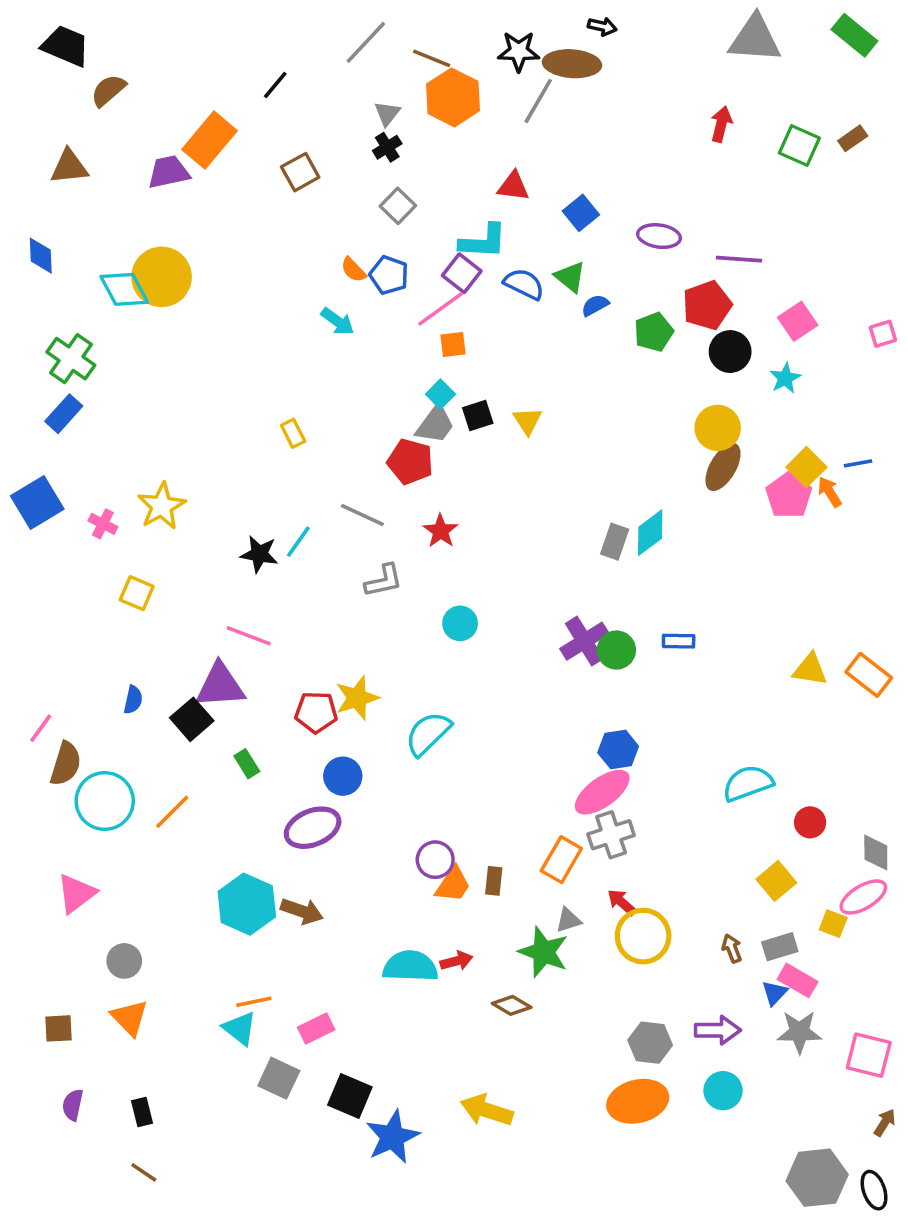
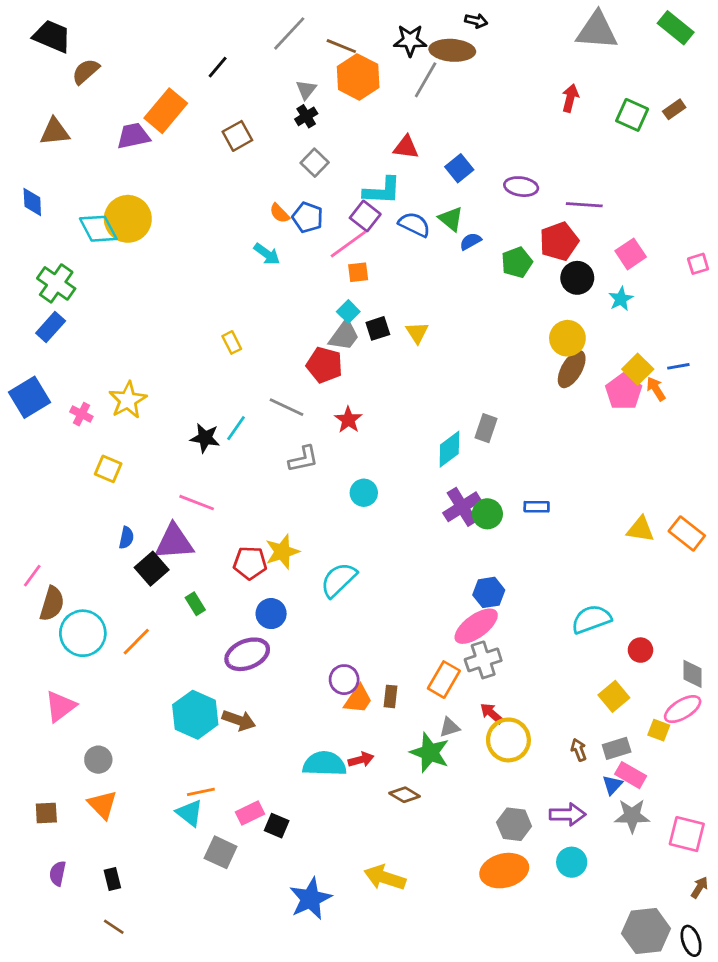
cyan diamond: (650, 533) -> (449, 449), moved
blue semicircle: (133, 700) -> (126, 538), moved
black square: (350, 1096) -> (277, 826), moved, size x0.7

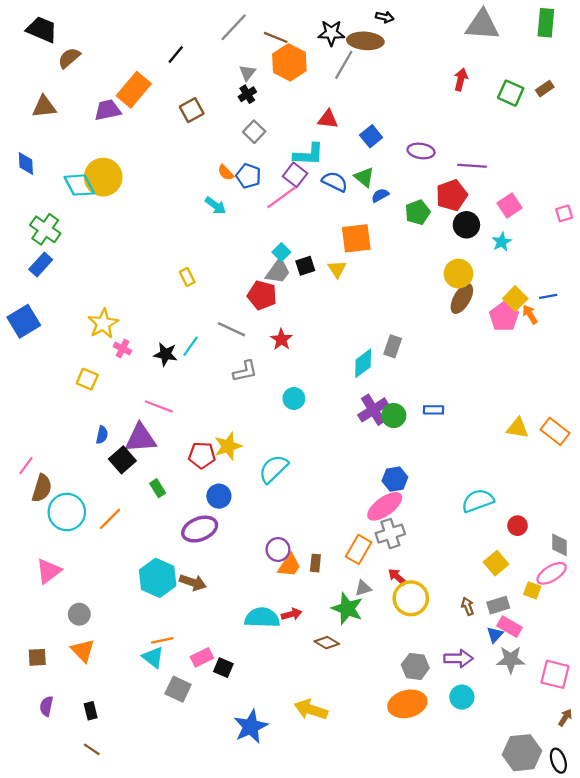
green rectangle: (676, 28) -> (546, 23), turned 56
orange square: (358, 272) -> (356, 238), moved, size x1.8
pink cross: (81, 414) -> (122, 349), moved

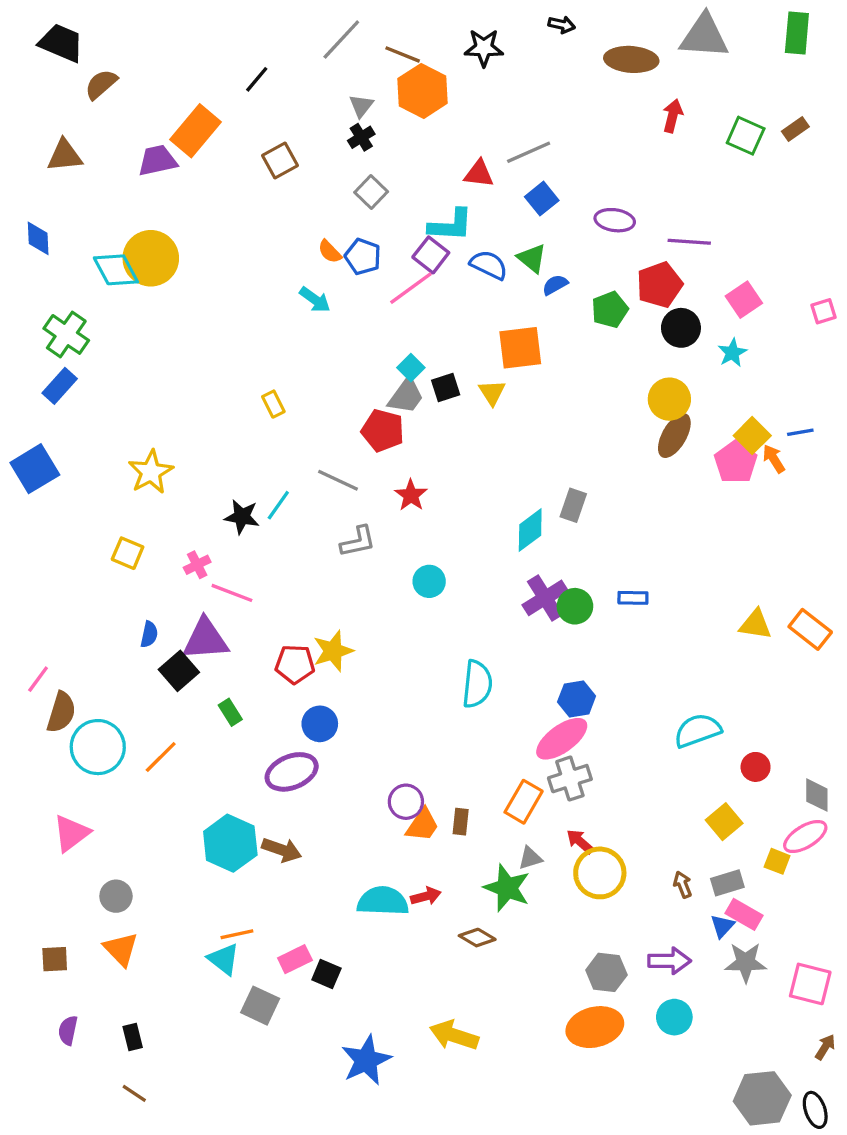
brown ellipse: (365, 41) -> (631, 59), moved
gray line: (344, 65) -> (529, 152), moved, turned 36
pink cross: (122, 349) -> (197, 565), moved, turned 36
cyan semicircle: (273, 469) -> (477, 684), moved, turned 140

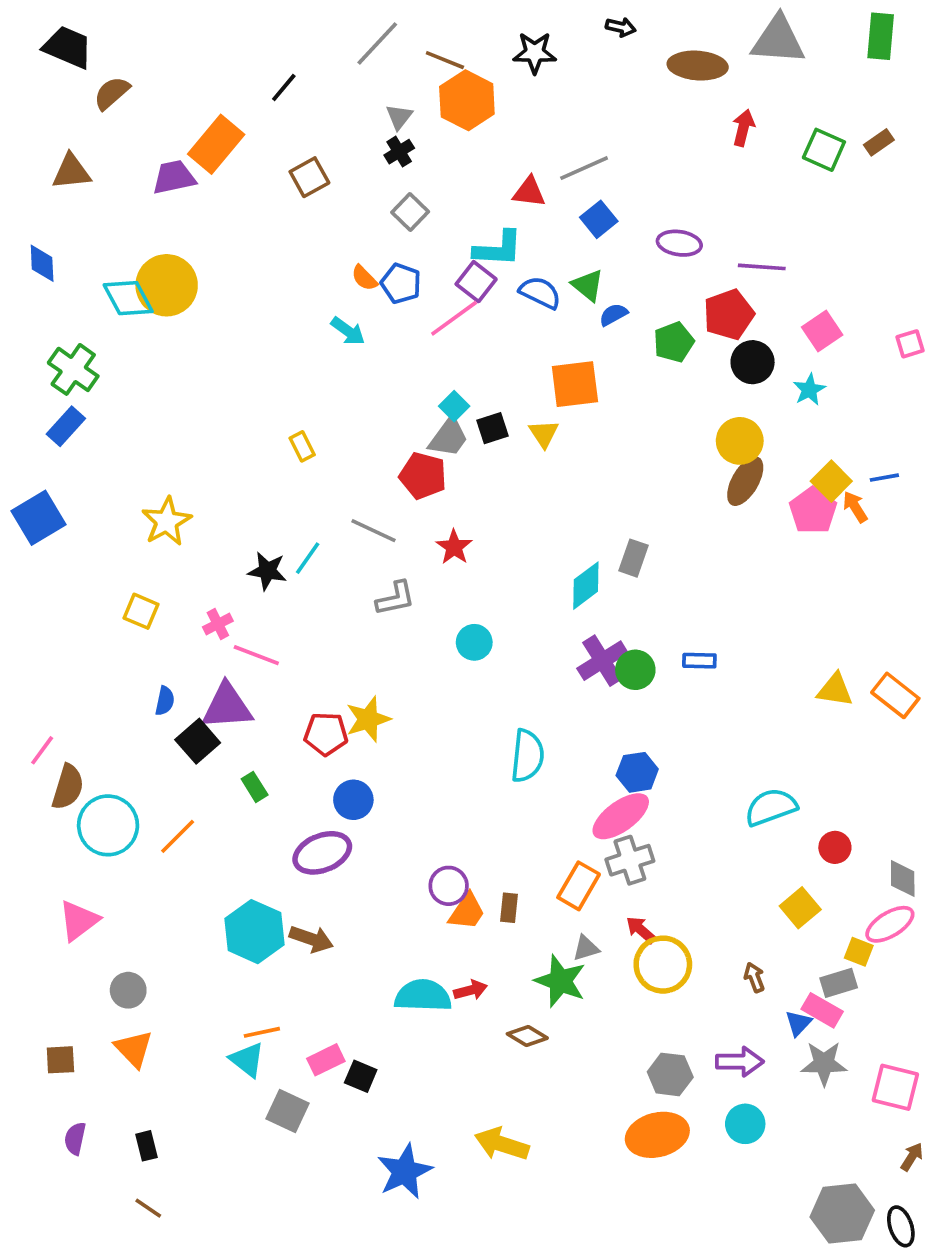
gray rectangle: (727, 883) -> (839, 983), moved

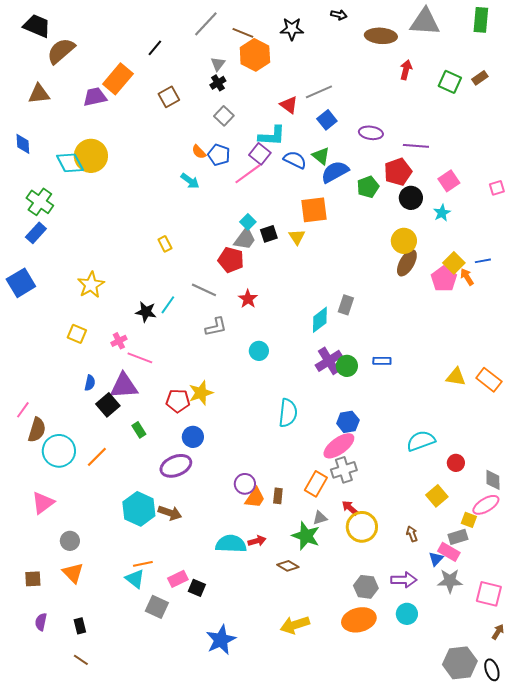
brown semicircle: (112, 93) -> (61, 51), size x1.4
red triangle: (529, 192) -> (289, 105), turned 30
blue semicircle: (613, 315) -> (335, 172), size x1.8
yellow arrow: (502, 1144) -> (295, 625), moved, turned -36

